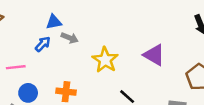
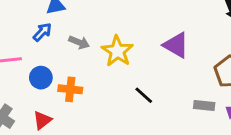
gray arrow: (70, 38) -> (79, 42), moved
blue circle: (28, 93) -> (41, 78), moved

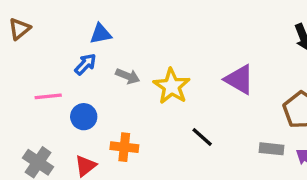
orange cross: (70, 89) -> (124, 147), moved

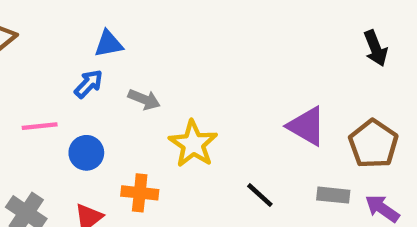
purple triangle: (239, 79) -> (307, 126), moved
yellow star: (172, 86) -> (193, 144), moved
black line: (202, 137) -> (260, 195), moved

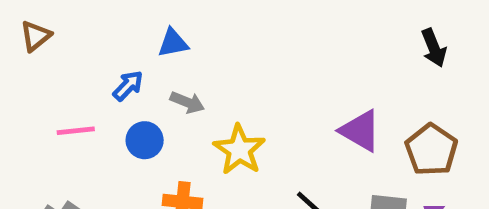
blue triangle: (109, 44) -> (173, 43), moved
blue circle: (86, 153) -> (145, 140), moved

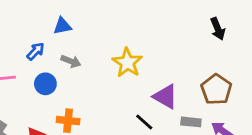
purple triangle: (360, 131) -> (165, 97), moved
yellow star: (239, 150) -> (127, 63), moved

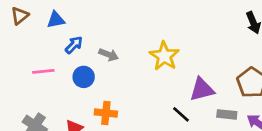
blue triangle: (62, 26) -> (56, 20), moved
purple triangle: (165, 97) -> (202, 89), turned -44

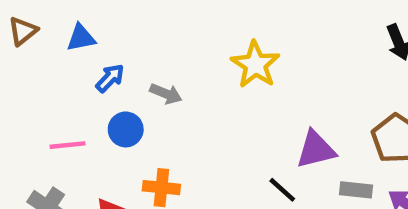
yellow star: (164, 56) -> (255, 65), moved
pink line: (43, 71) -> (68, 145), moved

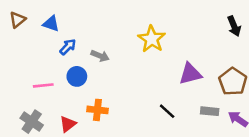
blue triangle: (81, 38) -> (51, 24), turned 30
purple triangle: (316, 150) -> (190, 74), moved

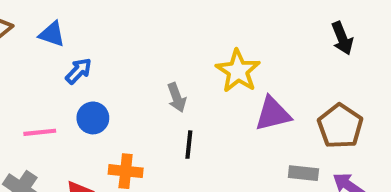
yellow star: (152, 39) -> (238, 71), moved
gray arrow: (100, 56) -> (177, 98), moved, turned 48
black line: (167, 111) -> (189, 145), moved, turned 54

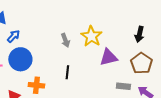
black arrow: (342, 38) -> (139, 34), moved, turned 35
gray arrow: (177, 98) -> (65, 40), moved
blue circle: (93, 118) -> (20, 59), size x1.5

